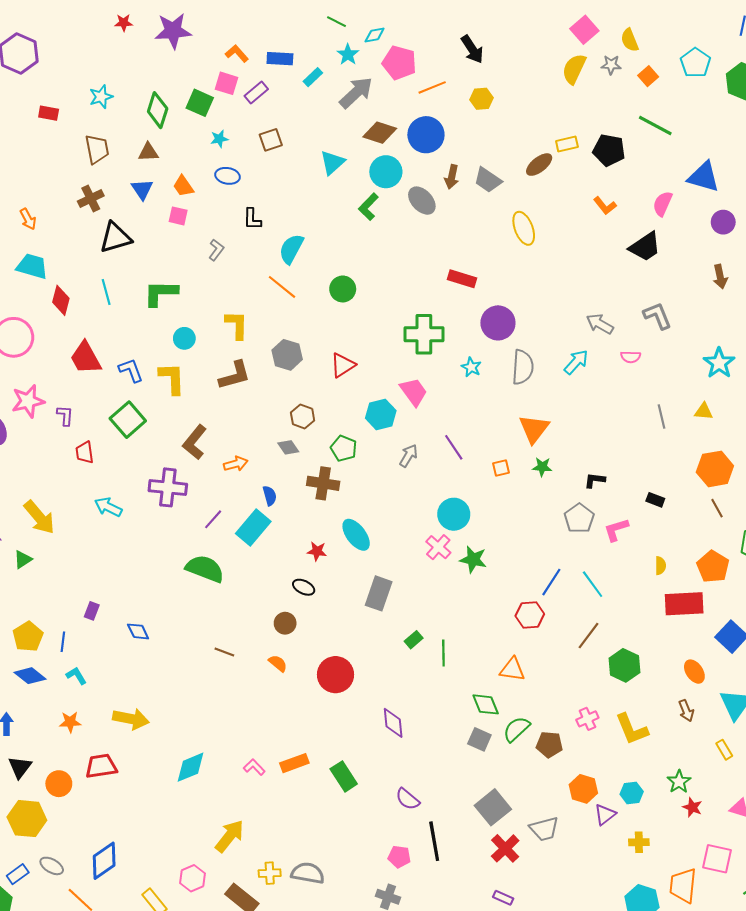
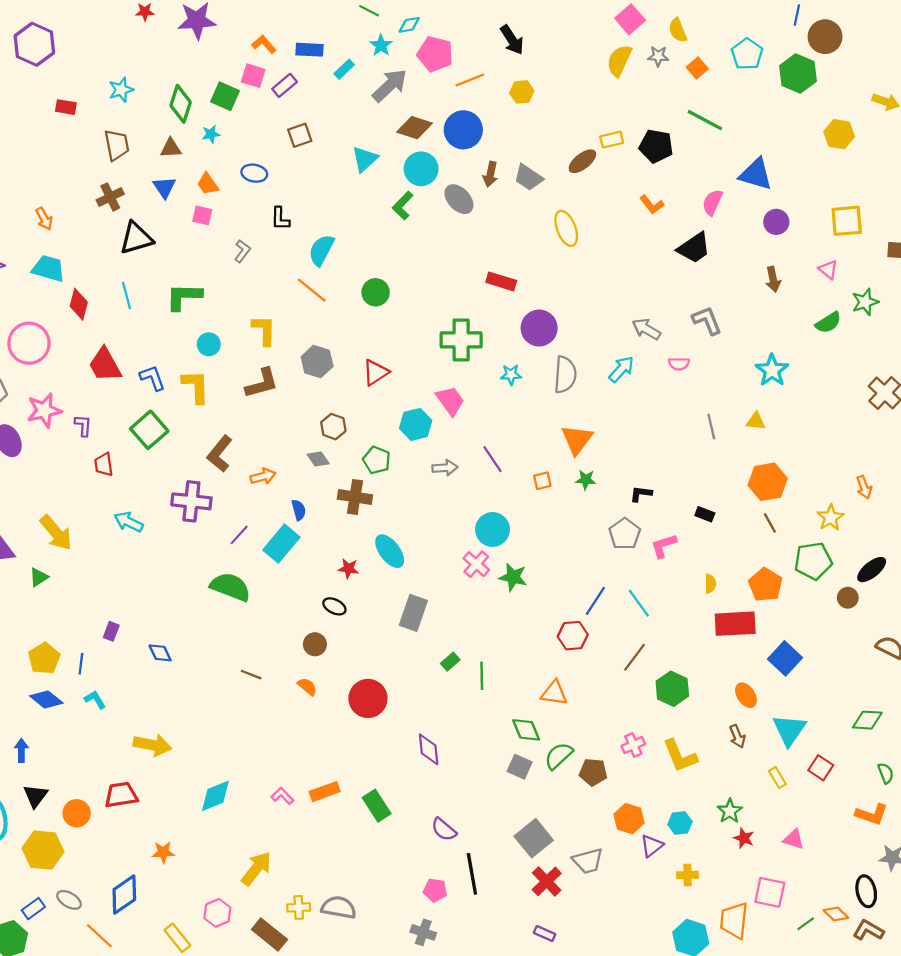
cyan star: (219, 139) -> (211, 134), moved
cyan star: (471, 367) -> (511, 375), turned -30
gray arrow: (409, 456) -> (445, 468), turned 55
orange star: (70, 722) -> (163, 852), moved

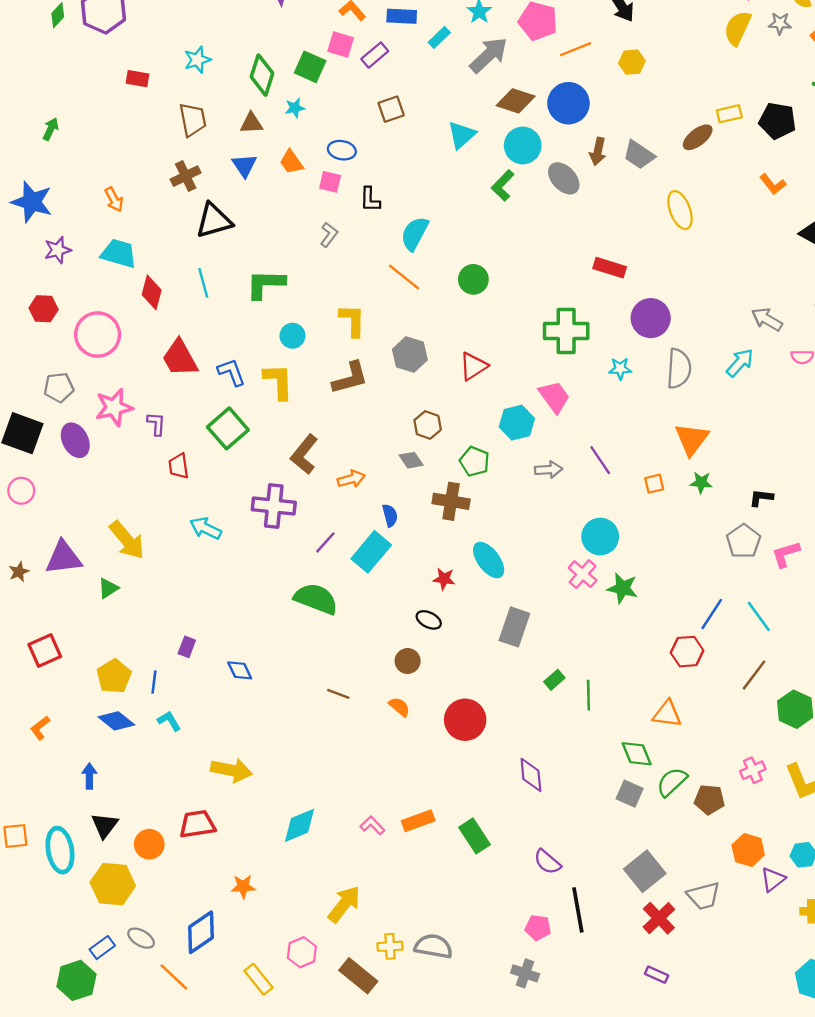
pink square: (202, 215) -> (330, 182), moved

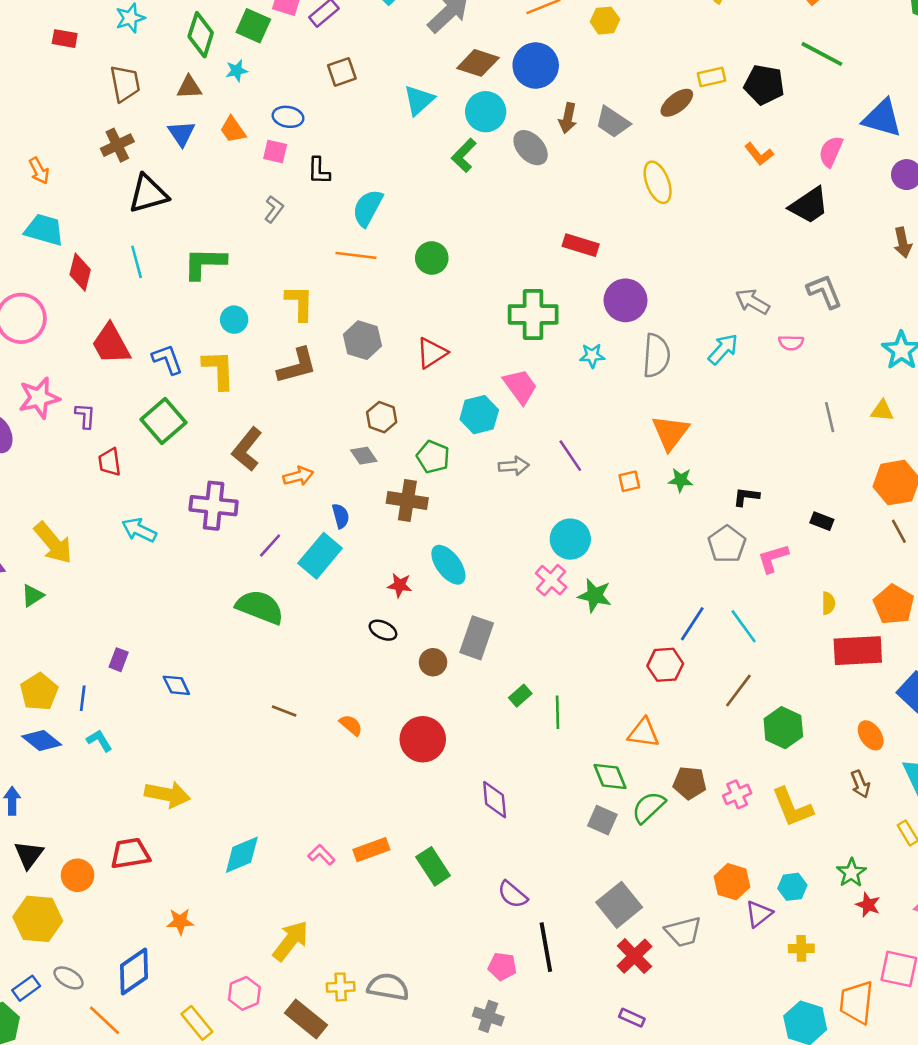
orange line: (404, 277) -> (356, 255), turned -32
brown circle: (408, 661) -> (433, 662), moved
brown pentagon: (709, 800) -> (690, 783), moved

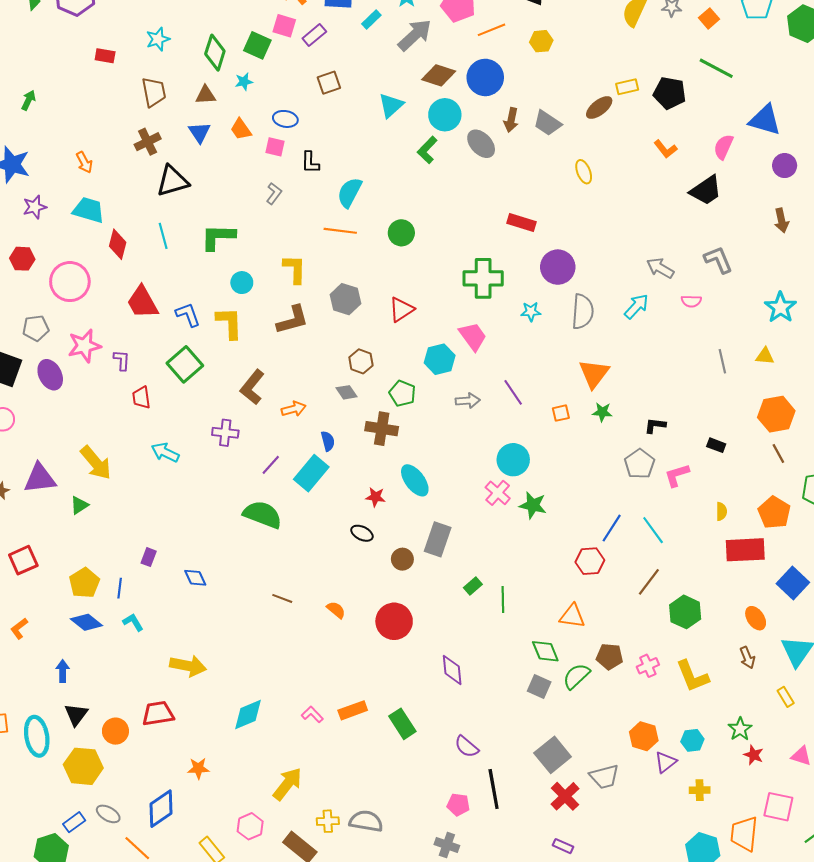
yellow ellipse: (658, 182) -> (584, 172), size x0.7
purple cross: (214, 506) -> (225, 433), size x0.7

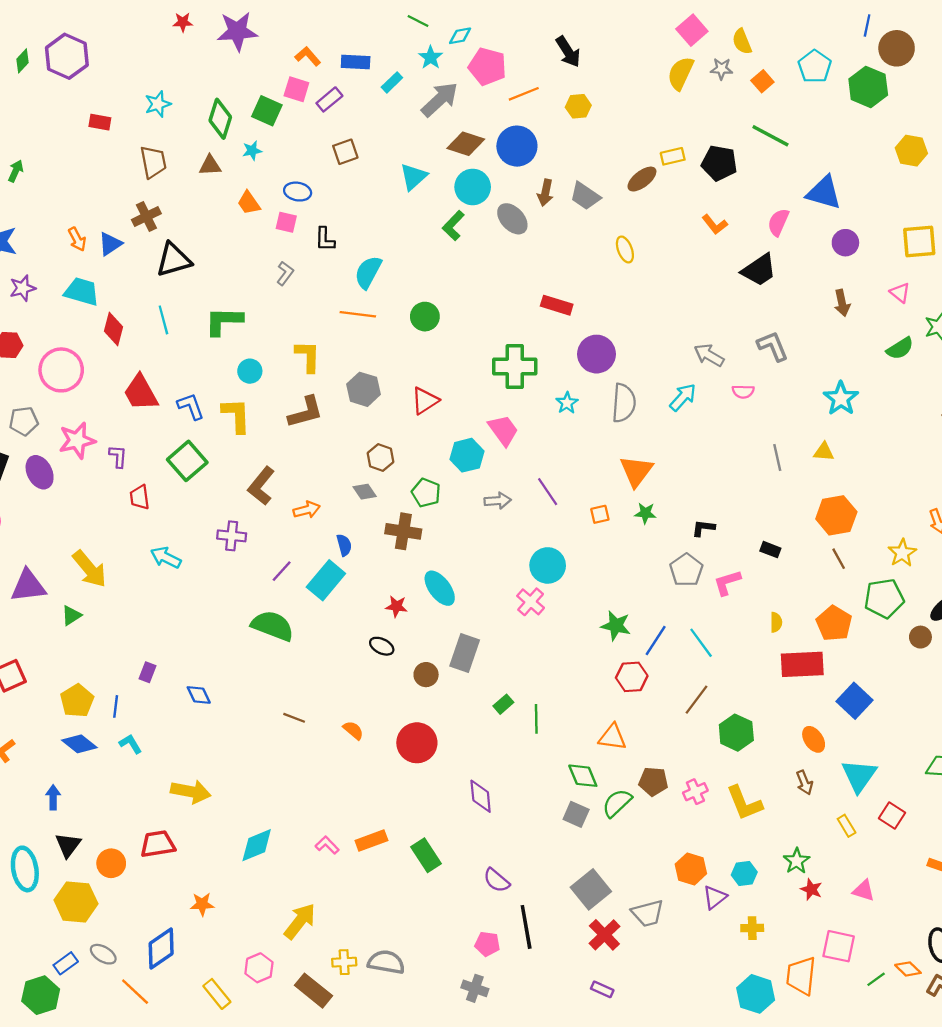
blue triangle: (199, 132) -> (110, 244), moved, turned 30
cyan star: (531, 312) -> (567, 403), turned -30
green star: (533, 505) -> (616, 626), moved

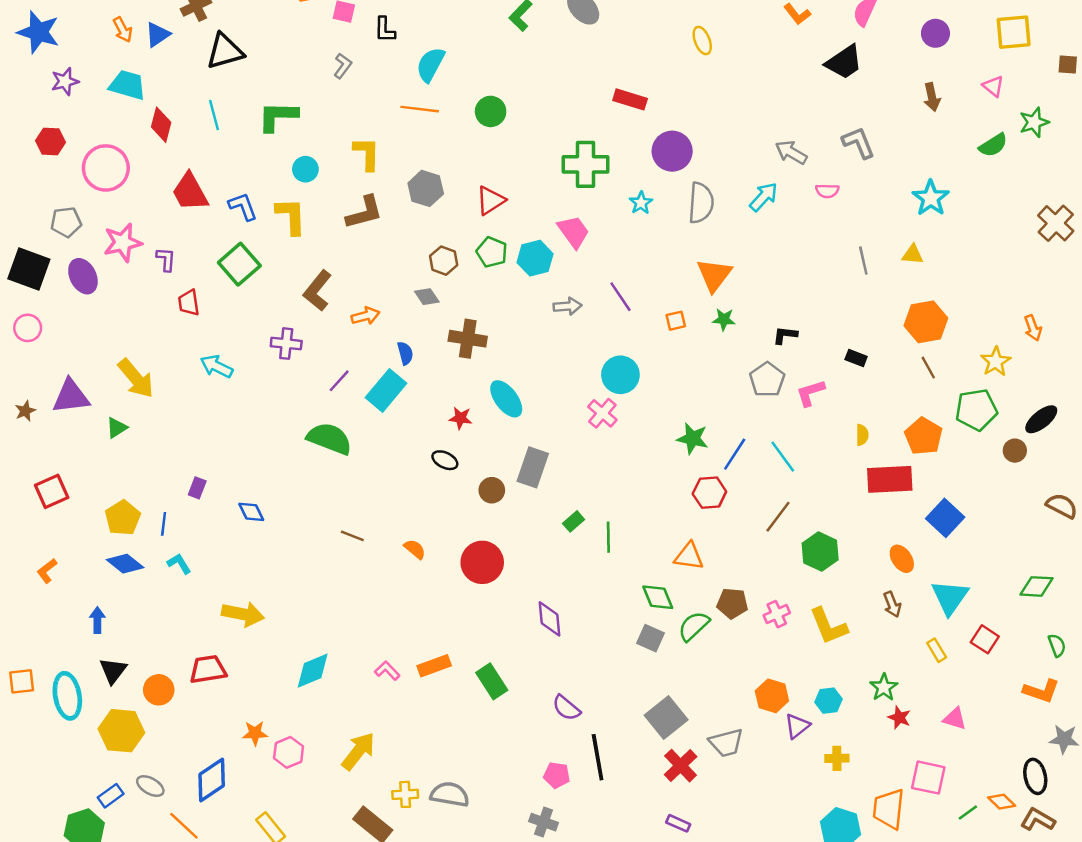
green pentagon: (426, 493) -> (492, 252), moved
pink hexagon: (259, 968) -> (289, 752), moved

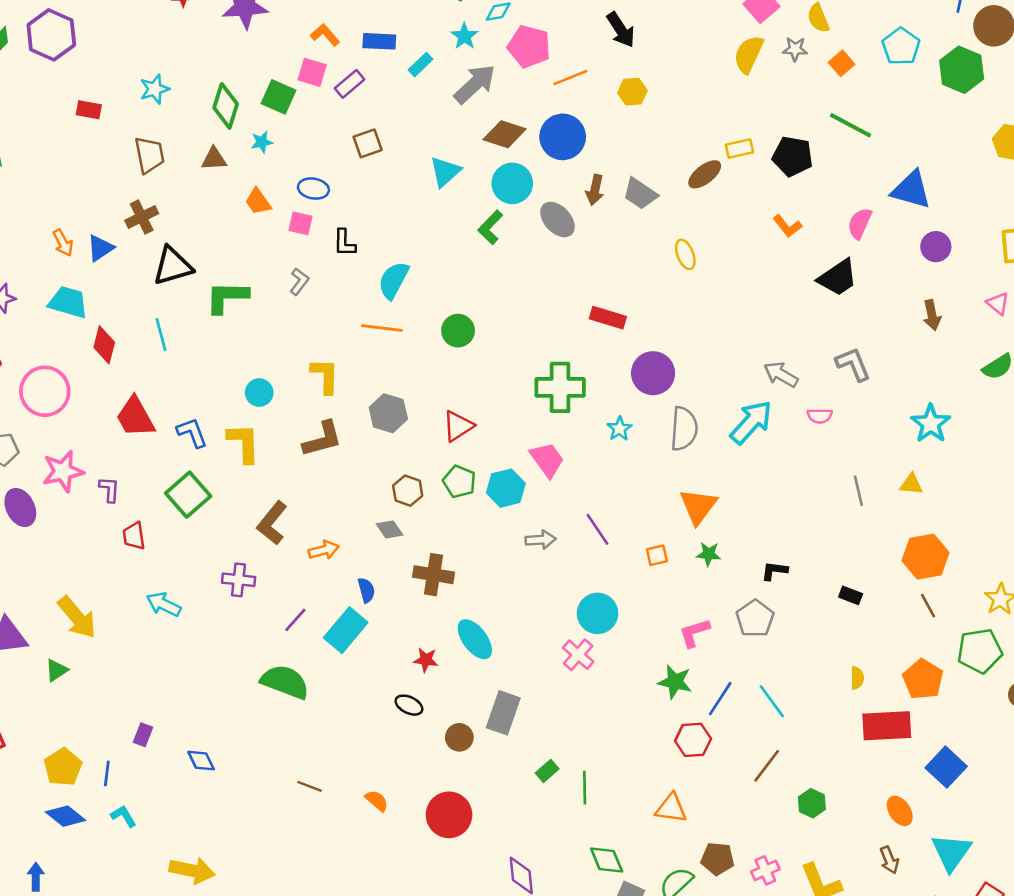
green L-shape: (278, 116) -> (227, 297), moved
cyan arrow: (764, 197) -> (751, 422), size x1.4
pink L-shape: (810, 393) -> (694, 633), moved
green hexagon: (820, 552) -> (812, 803), size x0.7
green diamond: (658, 597) -> (607, 860), moved

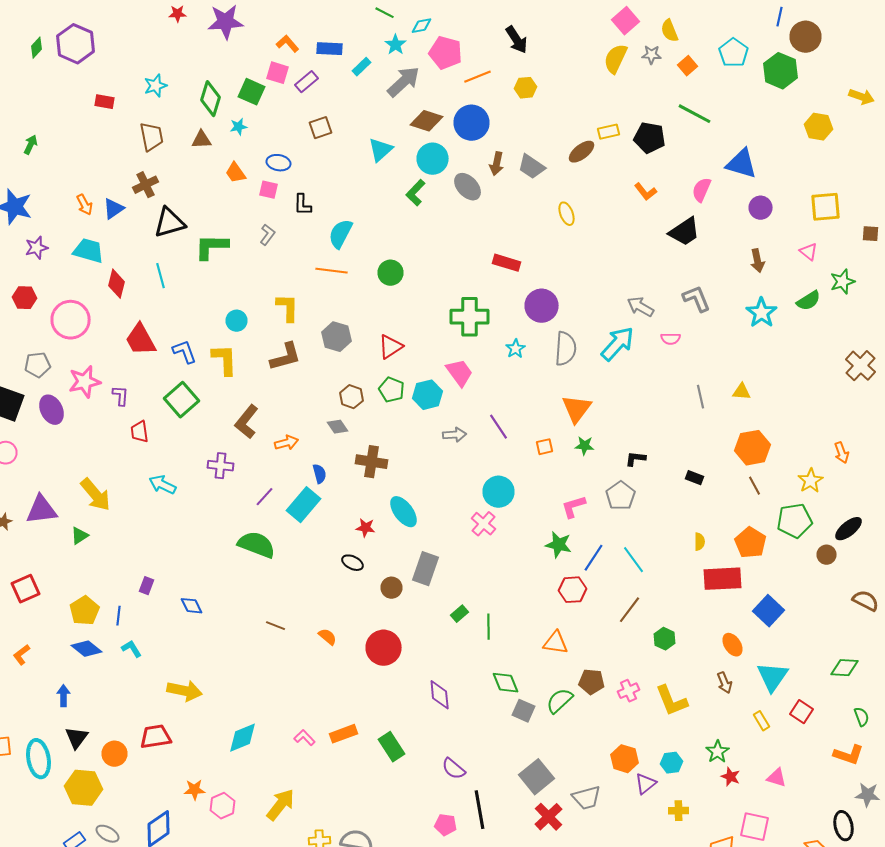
cyan star: (931, 424) -> (762, 313), moved

